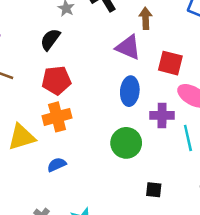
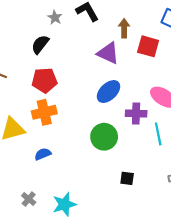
red square: (170, 63) -> (148, 46), moved
blue ellipse: (130, 91) -> (108, 92), turned 40

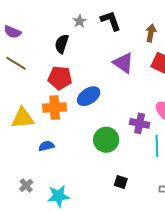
brown arrow: (124, 28) -> (151, 33), moved
black semicircle: (40, 44) -> (62, 44), turned -30
blue ellipse: (108, 92) -> (89, 96), moved

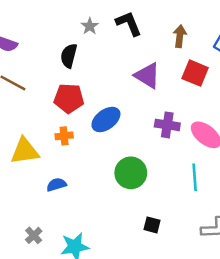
orange cross: (55, 107) -> (64, 136), size x0.6
purple cross: (140, 123) -> (167, 125), moved

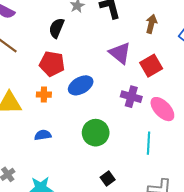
red square: (195, 73) -> (151, 66), moved, turned 30
blue semicircle: (56, 185) -> (43, 135), moved
black square: (152, 225) -> (108, 178), turned 32

